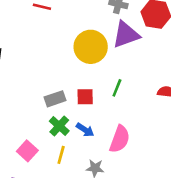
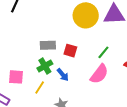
green line: (117, 88) -> (103, 52), moved
pink semicircle: (120, 139) -> (99, 74), moved
pink square: (27, 151) -> (16, 77), turned 35

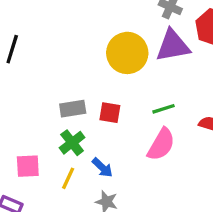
green line: (103, 52) -> (163, 109), turned 40
blue arrow: (63, 75) -> (102, 168), moved

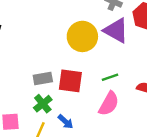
purple triangle: (173, 46) -> (116, 30), turned 40
red square: (110, 113) -> (70, 81), size x1.5

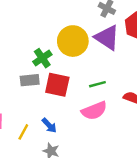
green cross: (43, 104) -> (42, 58), moved
pink semicircle: (109, 104) -> (94, 111), turned 35

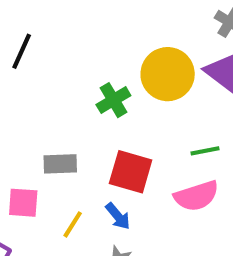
gray rectangle: (30, 80) -> (60, 164), moved
red square: (57, 85) -> (131, 172), moved

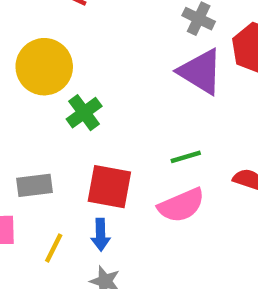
yellow circle: (168, 74) -> (44, 67), moved
blue arrow: (118, 216) -> (101, 235), turned 44

